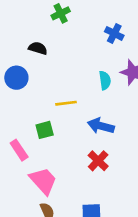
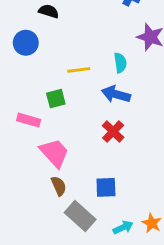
cyan semicircle: (105, 80) -> (120, 63), moved
pink rectangle: (19, 150) -> (29, 120), turned -40

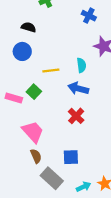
blue circle: (26, 43) -> (22, 51), moved
green square: (56, 99) -> (34, 92), turned -32
pink rectangle: (29, 120) -> (14, 98), moved

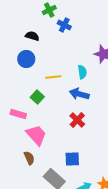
blue cross: (89, 16) -> (64, 25), moved
pink rectangle: (14, 98) -> (18, 114), moved
brown semicircle: (36, 156) -> (29, 158), moved

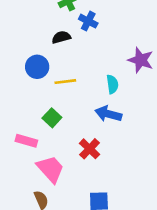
black semicircle: (32, 36) -> (61, 37), moved, turned -32
yellow line: (53, 77) -> (65, 82), moved
red cross: (77, 120) -> (90, 149), moved

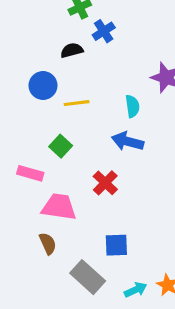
blue cross: (88, 21) -> (104, 31), turned 30
pink trapezoid: (51, 169) -> (59, 207), turned -40

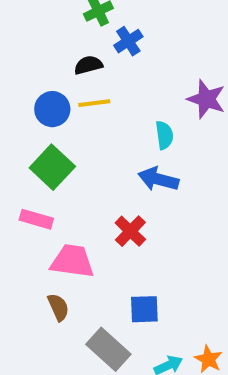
yellow line: (77, 103) -> (94, 103), moved
green square: (61, 146) -> (52, 167), moved, size x1.5

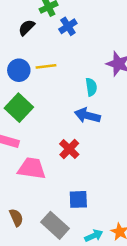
black semicircle: (88, 65) -> (27, 28), moved, turned -30
brown semicircle: (58, 307) -> (16, 218), moved

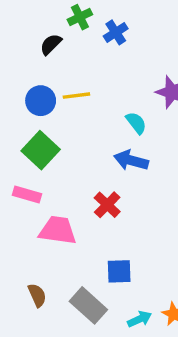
blue cross: (68, 26) -> (116, 32), moved
cyan semicircle: (91, 87) -> (136, 123), turned -30

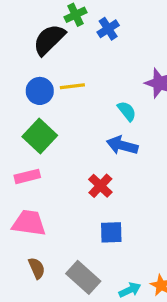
black semicircle: (51, 44) -> (49, 40), size x1.6
pink rectangle: (27, 195) -> (27, 176), turned -30
pink trapezoid: (58, 230) -> (29, 223), moved
blue square: (119, 271) -> (111, 232), moved

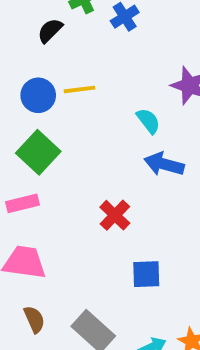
black semicircle: (49, 40) -> (50, 30), size x0.6
blue arrow: (122, 145) -> (164, 164), moved
blue square: (111, 232) -> (146, 274), moved

